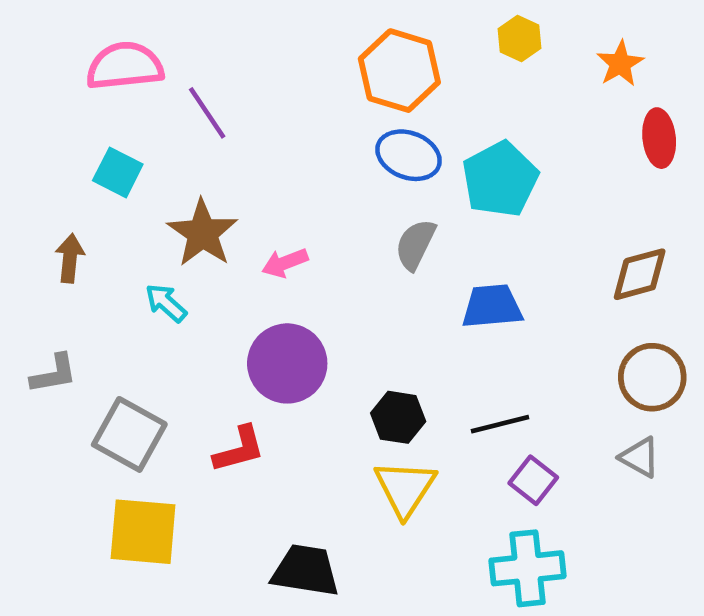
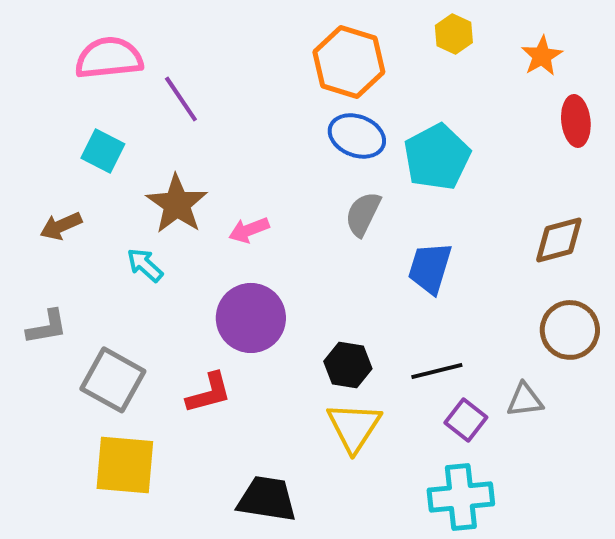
brown arrow: (70, 258) -> (61, 226), turned -120
blue trapezoid: (492, 306) -> (430, 268), turned -68
gray triangle: (640, 457) -> (525, 400), moved, turned -36

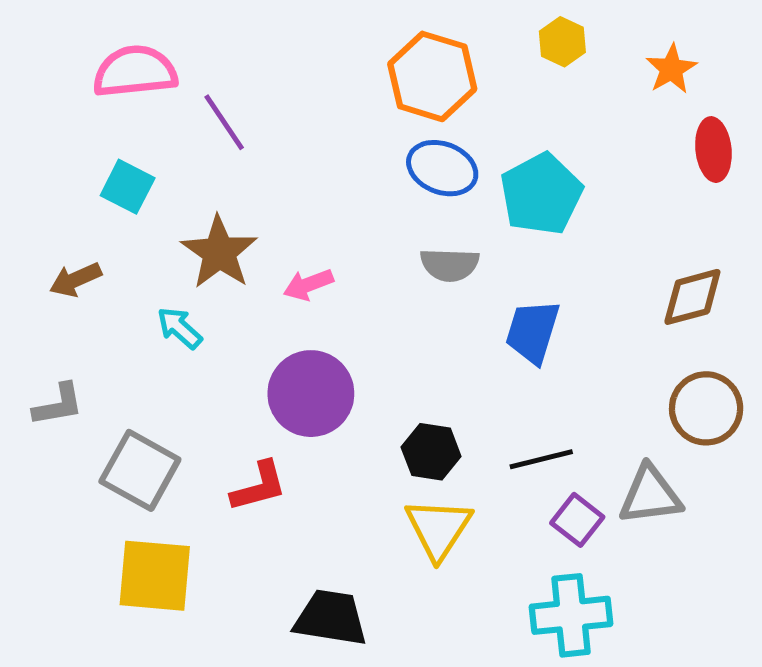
gray semicircle: (363, 214) -> (450, 265), turned -114
gray triangle: (525, 400) -> (650, 495), size x1.4

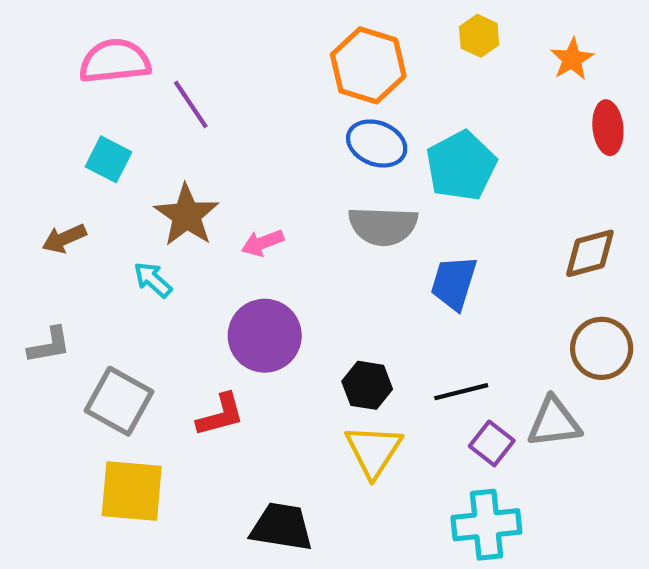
gray semicircle: (450, 265) -> (383, 226), size x1.4

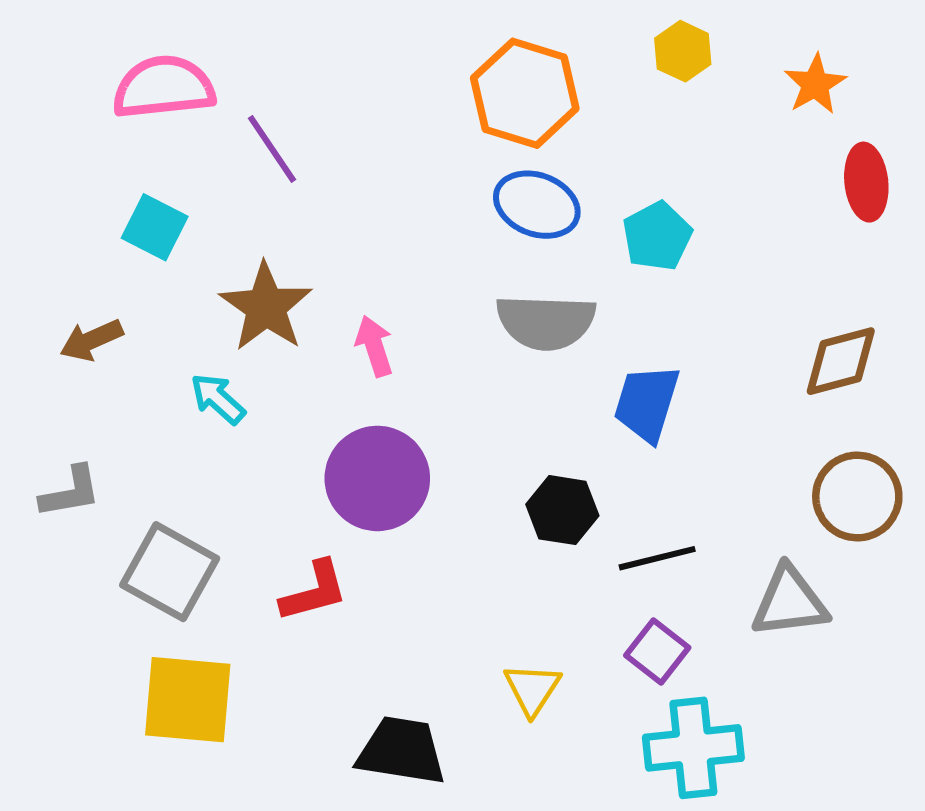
cyan pentagon: (461, 166) -> (657, 236), size x0.7
pink arrow: (263, 243) -> (374, 346), turned 93
black hexagon: (367, 385) -> (562, 510), moved
purple square: (492, 443) -> (657, 651), moved
yellow triangle: (373, 451) -> (532, 689), moved, size x0.7

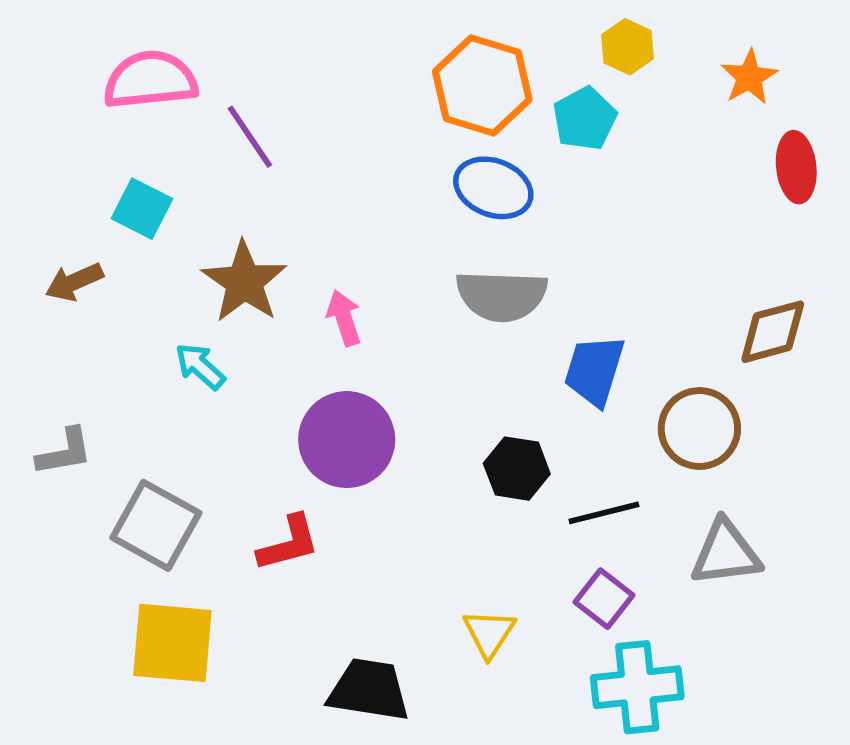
cyan pentagon: (657, 236) -> (585, 119), moved
brown arrow: (91, 340) -> (74, 282), moved
brown circle: (857, 497) -> (699, 429), moved

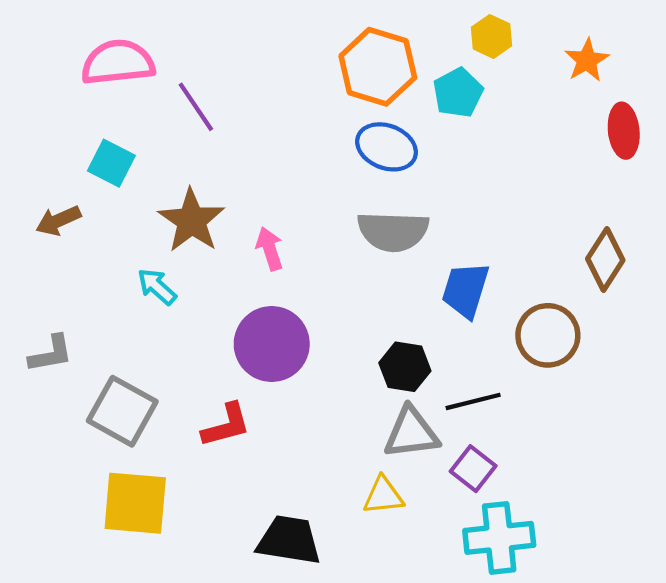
brown diamond: (773, 332) -> (605, 260), turned -42
gray triangle: (726, 553) -> (411, 433), moved
yellow triangle: (489, 633) -> (383, 496), turned 51

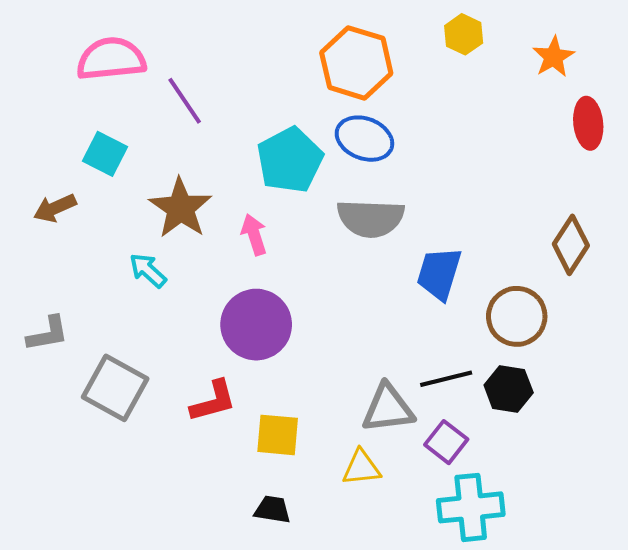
cyan pentagon: (458, 93) -> (290, 160), moved, size x1.4
black hexagon: (405, 367) -> (509, 389), moved
yellow square: (135, 503) -> (278, 435), moved, size x0.7
black trapezoid: (289, 540) -> (273, 509), size x0.6

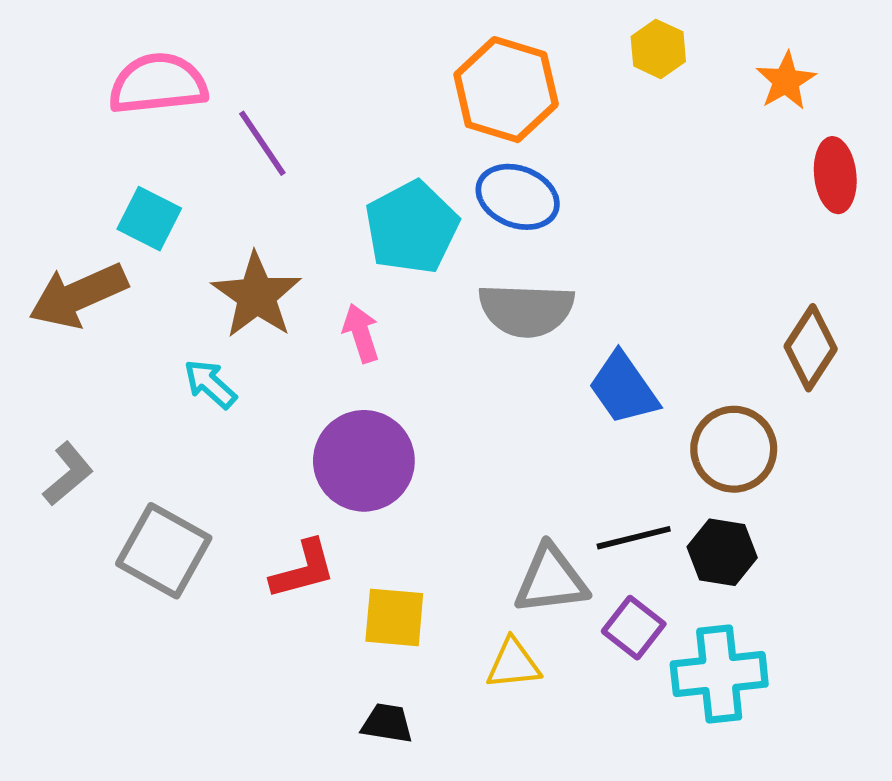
brown arrow: (55, 208) -> (78, 295), size x1.6
blue trapezoid: (439, 273) -> (624, 388), turned -52
gray L-shape: (48, 334) -> (68, 474), turned -30
cyan cross: (471, 507) -> (719, 674), moved

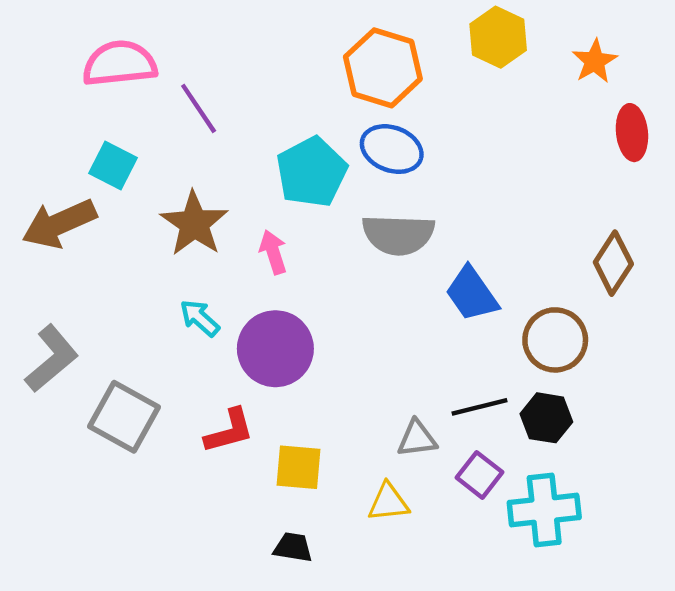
yellow hexagon: (658, 49) -> (498, 37), size x1.4
cyan arrow: (210, 384) -> (200, 318), moved
gray L-shape: (68, 474) -> (52, 359), size x1.4
gray triangle: (551, 580) -> (417, 439), size x0.7

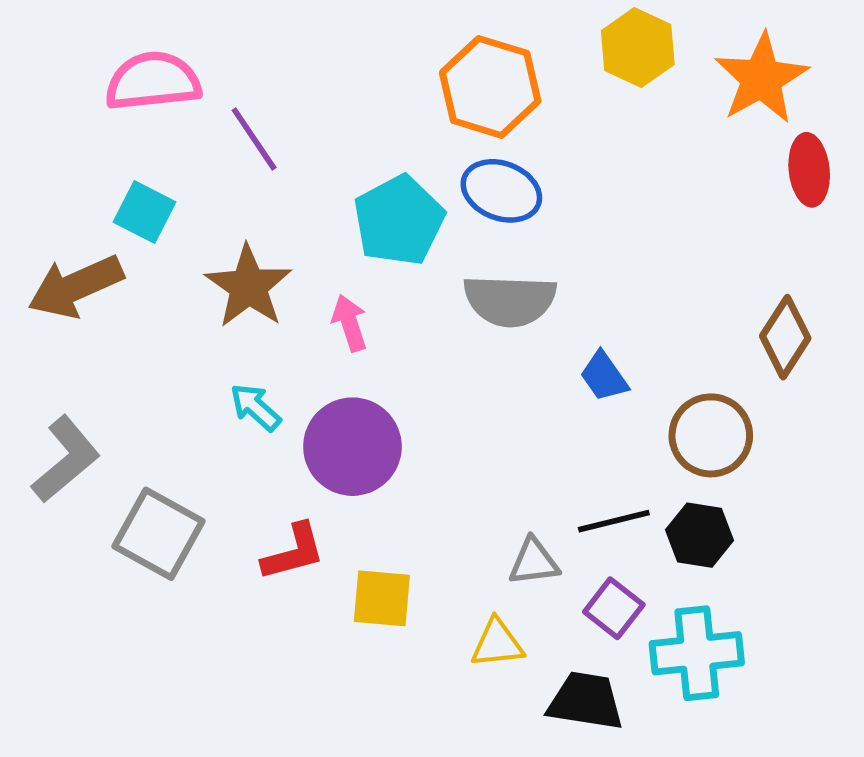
orange star: (595, 61) -> (761, 78), size x1.6
blue trapezoid: (472, 294) -> (604, 376), size x0.7
black trapezoid: (293, 547) -> (586, 701), moved, size x1.5

